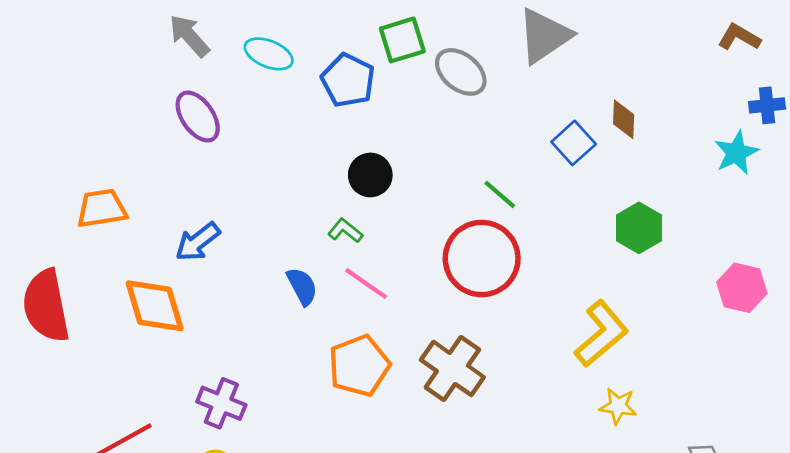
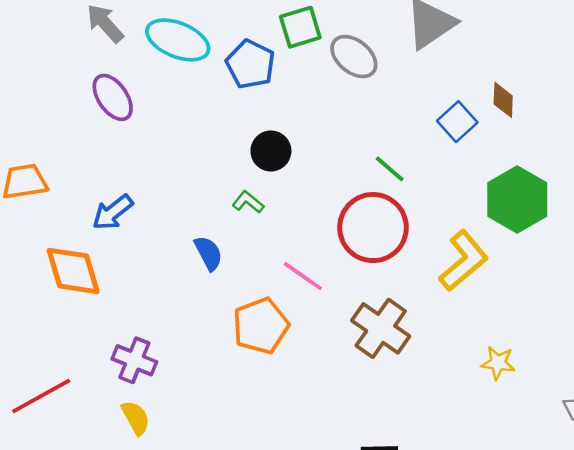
cyan ellipse: (269, 54) -> (178, 40), size x1.4
green hexagon: (639, 228) -> (517, 199), size x1.4
pink line: (366, 284) -> (303, 276), moved
yellow L-shape: (601, 334) -> (464, 261), moved
brown cross: (452, 368) -> (381, 328), moved

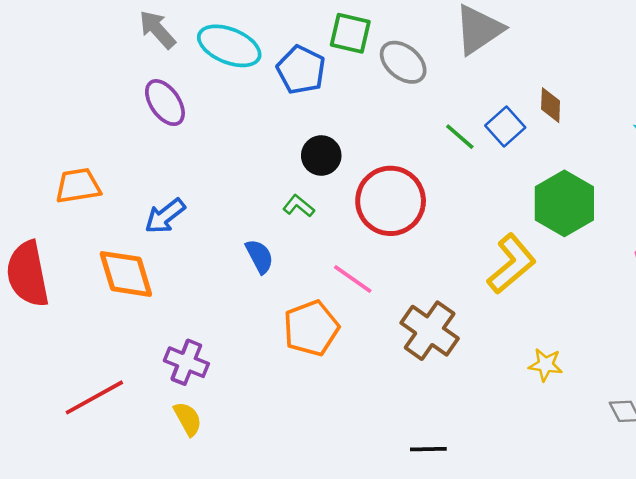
green square: (300, 27) -> (350, 33), turned 30
green line: (390, 169) -> (460, 137), moved
red circle: (373, 228) -> (391, 201), moved

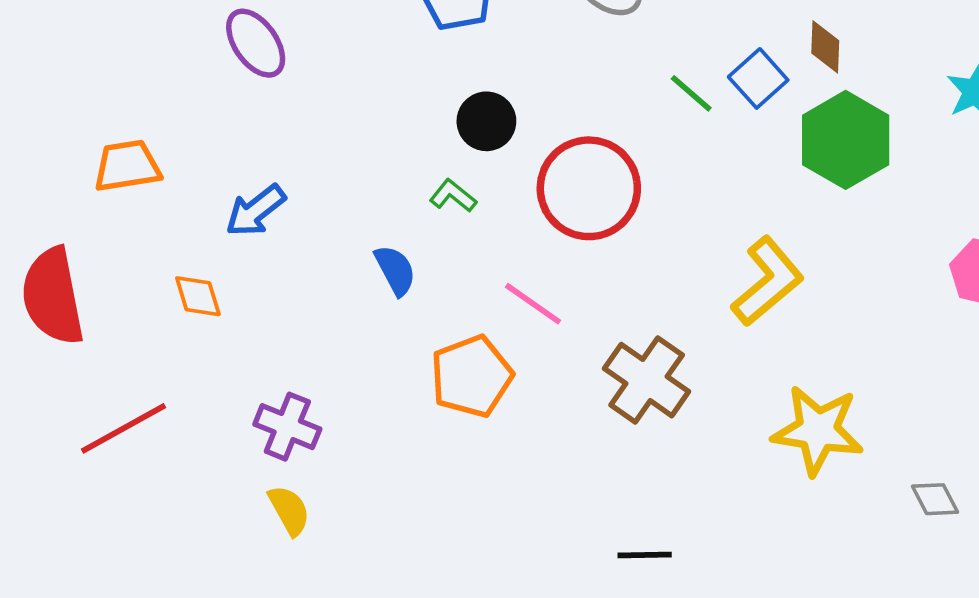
green hexagon: (564, 203) -> (846, 140), moved
orange diamond: (126, 274) -> (198, 296), size x0.6
yellow star: (546, 365) -> (818, 430), size x1.8
red line: (94, 397) -> (123, 428), moved

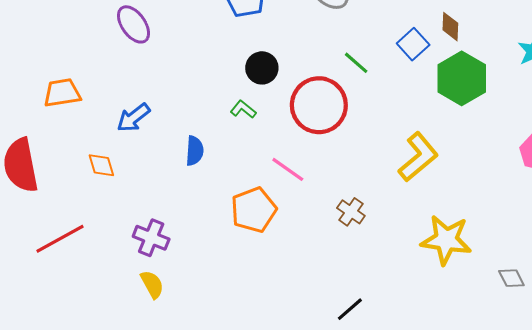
green line: (691, 93) -> (356, 63), moved
blue semicircle: (395, 270) -> (195, 151), moved, turned 32
brown cross: (647, 380) -> (351, 212), size x0.6
black line: (645, 555) -> (350, 309), turned -40

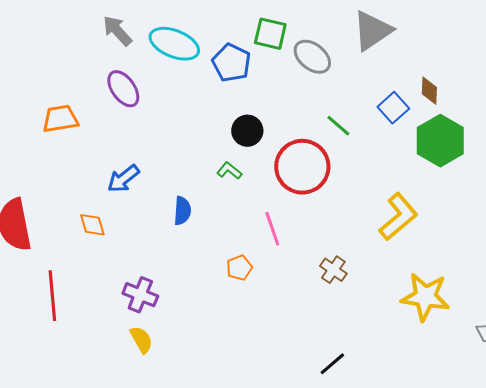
orange trapezoid: (62, 93) -> (60, 119), moved
pink line: (288, 169) -> (272, 229), turned 36
orange pentagon: (254, 210) -> (239, 268), size x0.6
red line: (60, 239) -> (52, 296), turned -66

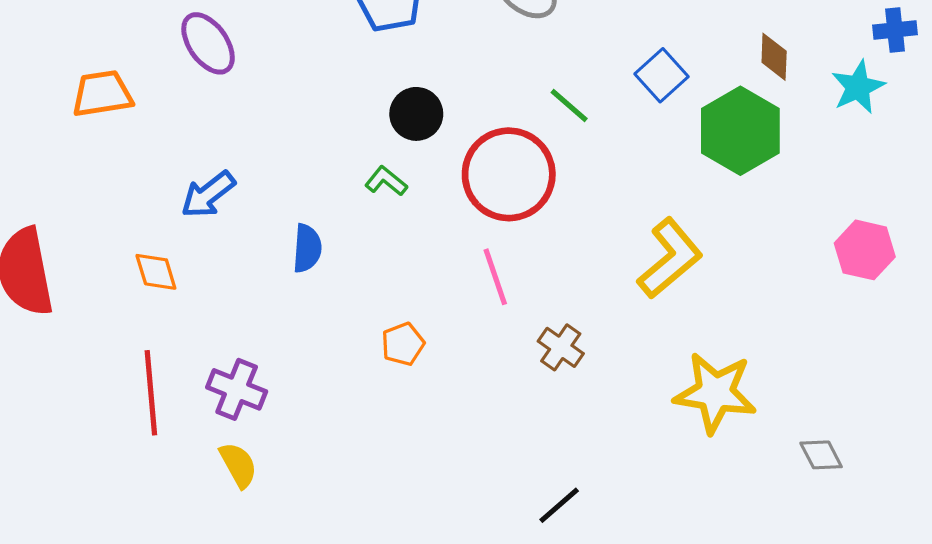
brown diamond: (429, 91) -> (774, 57), moved
pink line: (272, 229) -> (495, 277), moved
red line: (52, 296) -> (151, 393), moved

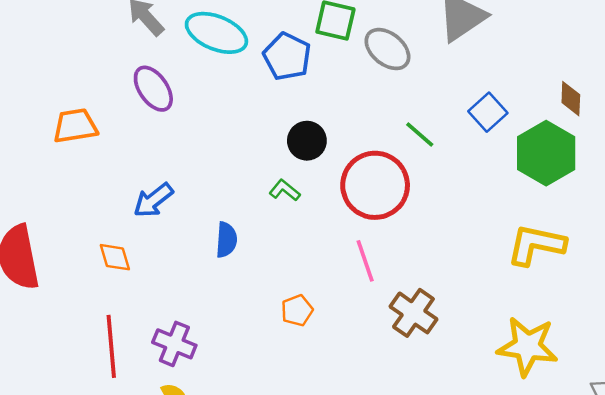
yellow L-shape: (670, 258) -> (536, 245), moved, turned -128
brown cross: (561, 347) -> (413, 313), size x1.4

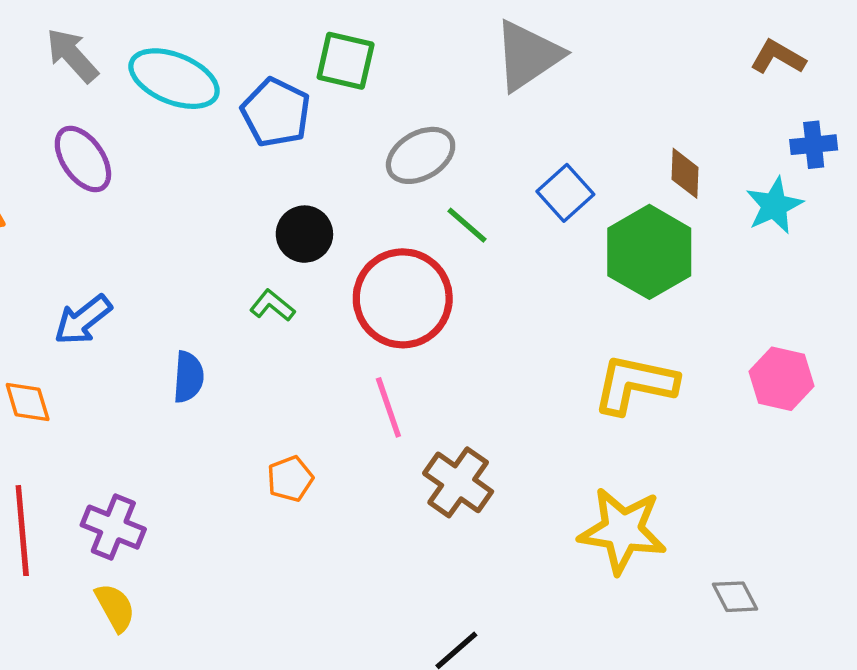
gray ellipse: (387, 49) -> (421, 155), moved, turned -69

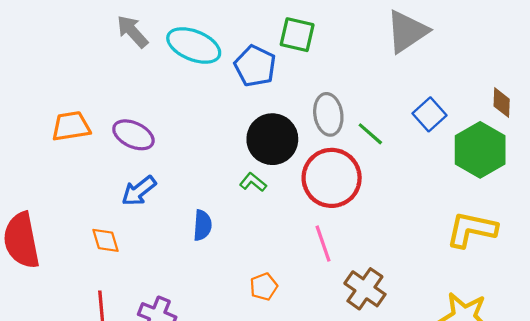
gray ellipse: (421, 155) -> (328, 114), moved, turned -69
purple ellipse: (83, 159) -> (133, 135), moved, turned -30
black circle: (304, 234) -> (272, 139), size x1.5

